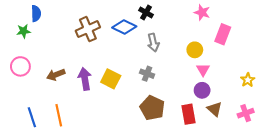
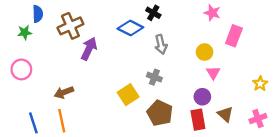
brown cross: (88, 29) -> (70, 26), moved
brown arrow: (56, 75) -> (64, 92), moved
purple arrow: (85, 79) -> (89, 49), moved, turned 35
yellow square: (111, 79) -> (128, 95), moved, turned 30
purple circle: (202, 90) -> (202, 97), moved

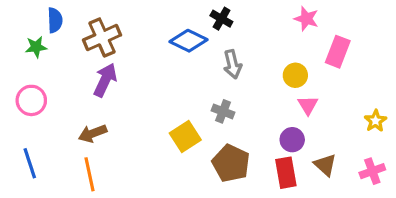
purple arrow: (89, 49) -> (105, 80), moved
blue line: (33, 123) -> (30, 163), moved

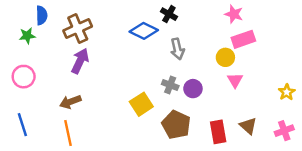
pink rectangle: (338, 52) -> (243, 39), moved, turned 50
purple circle: (292, 140) -> (193, 89), moved

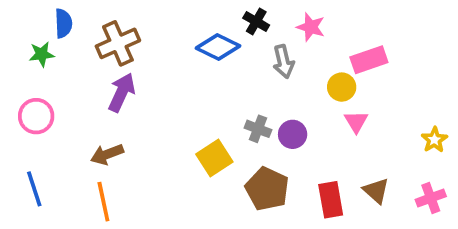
pink star: (234, 14) -> (311, 27), moved
gray arrow: (177, 49) -> (283, 62), moved

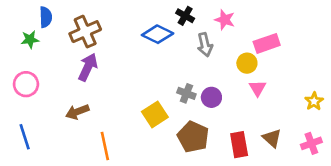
orange line: (103, 202) -> (105, 146), moved

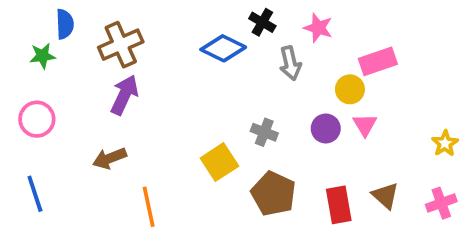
purple circle: (211, 97) -> (326, 128), moved

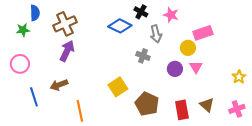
gray cross: (264, 132) -> (143, 56), moved
blue line: (35, 194) -> (34, 97), moved

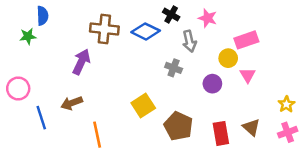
brown cross: (65, 24) -> (104, 29), moved, turned 30
pink circle: (20, 64) -> (18, 89), moved
pink triangle: (196, 67) -> (248, 75), moved
yellow star: (239, 77) -> (286, 104), moved

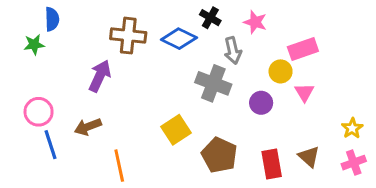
gray cross: (174, 68) -> (213, 83), size x1.6
pink circle: (18, 89) -> (39, 112), moved

